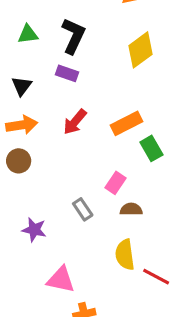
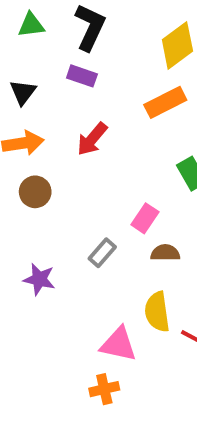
orange rectangle: (126, 123) -> (165, 102), moved
brown circle: (19, 161) -> (35, 192), moved
gray rectangle: (83, 209) -> (102, 253), turned 75
pink triangle: (61, 280) -> (119, 344), moved

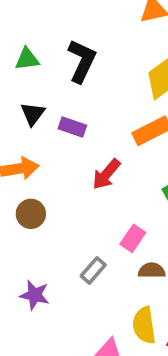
purple rectangle: (82, 76) -> (72, 127), moved
black triangle: (23, 92) -> (33, 114), moved
red arrow: (92, 139) -> (106, 174), moved

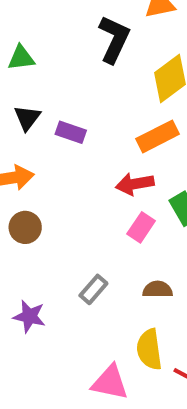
black L-shape: (82, 61) -> (114, 39), moved
red arrow: (106, 174) -> (135, 184), moved, turned 40
pink rectangle: (133, 238) -> (141, 227), moved

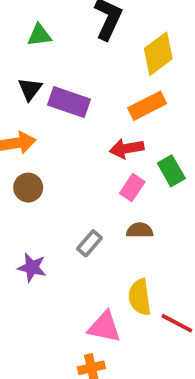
green triangle: (21, 58) -> (39, 35), moved
purple rectangle: (71, 132) -> (69, 102), size x1.5
brown semicircle: (158, 289) -> (140, 230), moved

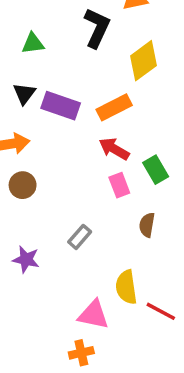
orange rectangle: (147, 106) -> (114, 107), moved
red arrow: (127, 148) -> (114, 149), turned 40
pink rectangle: (132, 188) -> (119, 185), turned -55
brown semicircle: (140, 230) -> (147, 225), moved, turned -80

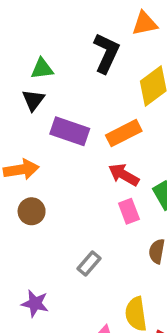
black triangle: (24, 94) -> (33, 100), moved
purple star: (26, 259) -> (35, 303), moved

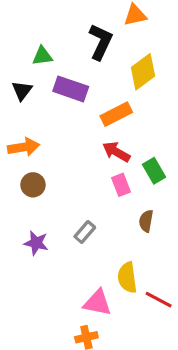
black triangle: (33, 100) -> (22, 91), moved
purple rectangle: (70, 131) -> (71, 89), moved
purple star: (35, 303) -> (36, 243), moved

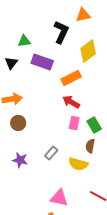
green rectangle: (154, 171) -> (94, 125), moved
pink rectangle: (121, 185) -> (74, 123), turned 32
yellow semicircle: (127, 278) -> (78, 164), moved, turned -66

